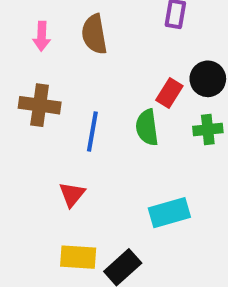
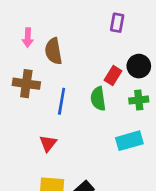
brown semicircle: (94, 34) -> (53, 51), moved
cyan rectangle: (169, 213) -> (129, 141), moved

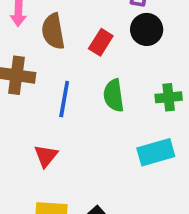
black circle: (139, 66) -> (147, 29), moved
red rectangle: (113, 76) -> (101, 42), moved

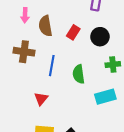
black circle: (147, 29) -> (100, 37), moved
green semicircle: (114, 95) -> (79, 74), moved

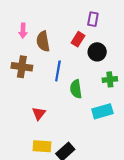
red rectangle: (73, 32) -> (78, 39), moved
blue line: (52, 66) -> (58, 71), moved

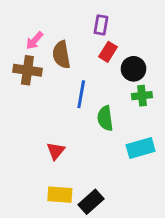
purple rectangle: (93, 19) -> (101, 25), moved
pink arrow: (23, 31) -> (34, 41), turned 40
brown cross: (22, 67) -> (27, 70), moved
green cross: (110, 79) -> (142, 96), moved

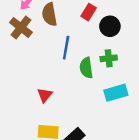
brown cross: (27, 70) -> (21, 27), turned 30
green cross: (142, 96) -> (109, 58), moved

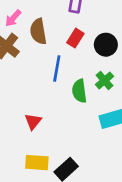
red rectangle: (89, 12) -> (75, 38), moved
green cross: (109, 58) -> (105, 80), turned -35

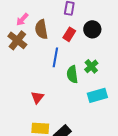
black circle: (106, 45) -> (92, 29), moved

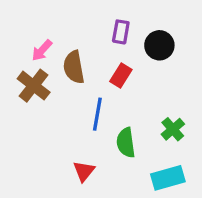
black circle: (92, 29) -> (159, 45), moved
green cross: (91, 66) -> (173, 129), moved
red triangle: (37, 97) -> (84, 171), moved

